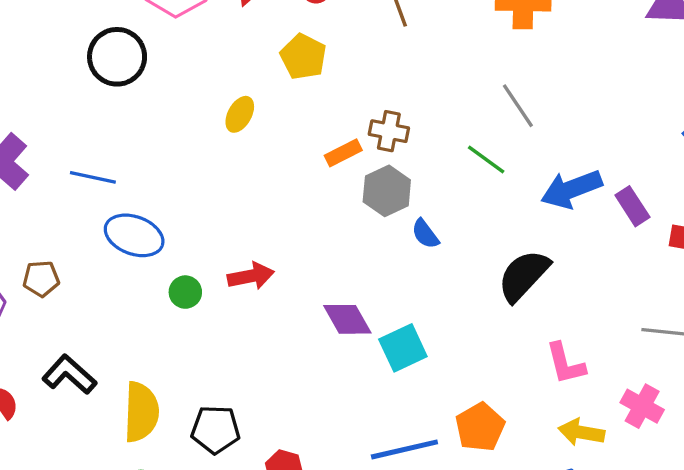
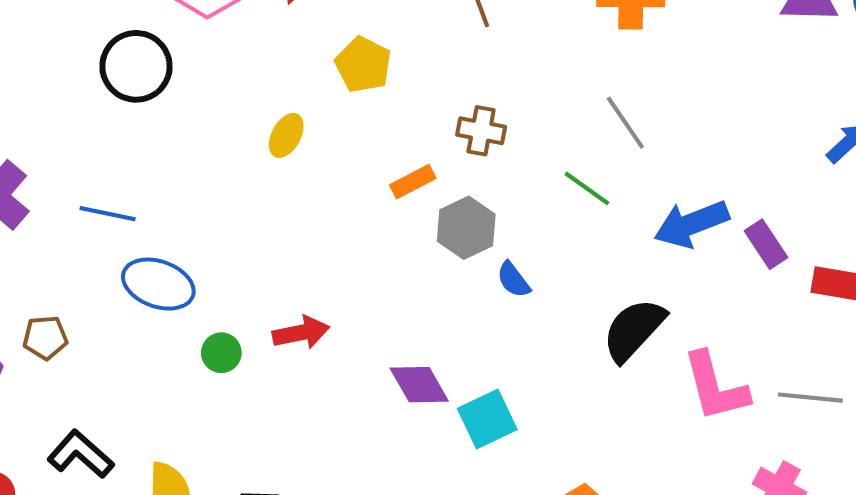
brown cross: (389, 131) -> (481, 131), moved
pink L-shape: (565, 364) -> (715, 387), moved, size x1.4

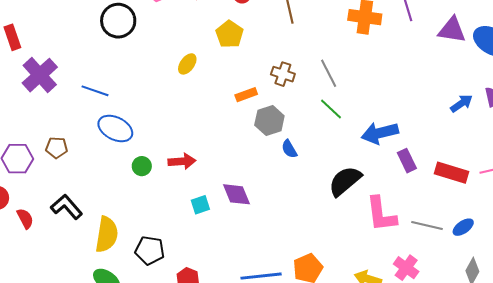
gray line: (625, 123) -> (329, 73), moved
purple rectangle: (766, 244) -> (407, 161), moved
cyan square: (487, 419) -> (200, 205), moved, size x0.7

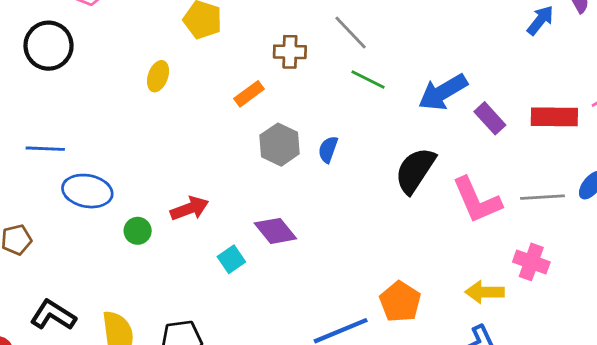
gray hexagon: (269, 121) -> (280, 145), moved
blue semicircle: (289, 149) -> (328, 149), turned 66

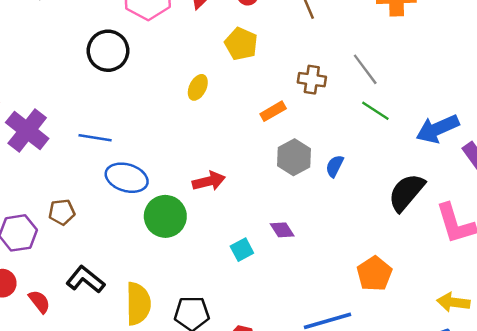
red arrow: (190, 208) -> (209, 181), moved
green circle: (138, 231) -> (165, 216), size x1.8
purple diamond: (275, 231) -> (282, 230), size x0.7
orange pentagon: (400, 302) -> (374, 274), moved

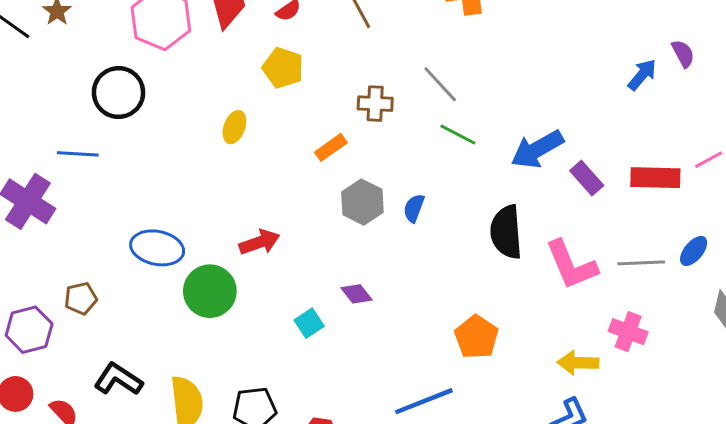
blue line: (95, 138) -> (78, 154), moved
black semicircle: (406, 192) -> (506, 232), turned -39

